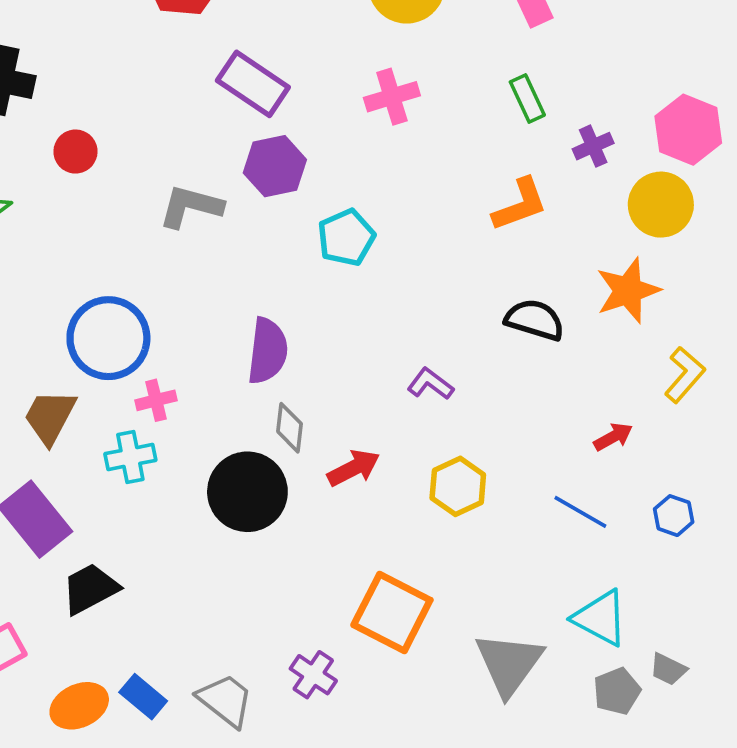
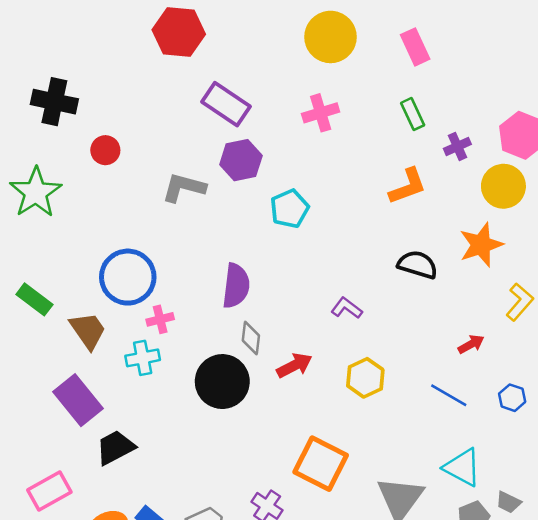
brown trapezoid: (50, 417) -> (88, 331), turned 117

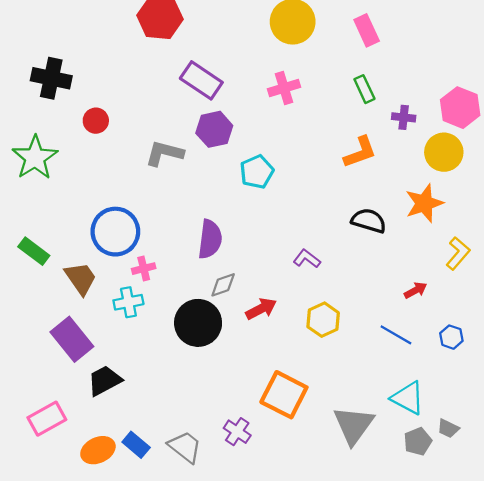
purple cross: (457, 146) -> (404, 117), turned 30
gray diamond: (251, 338) -> (223, 285), turned 64

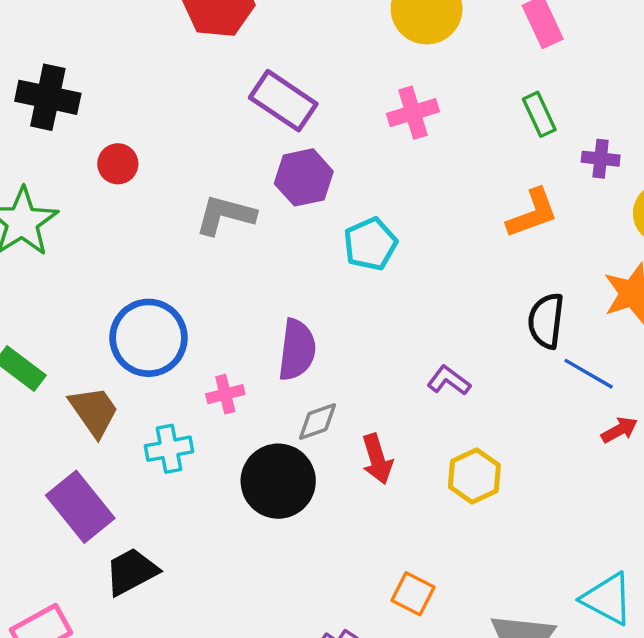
black semicircle: (369, 221) -> (546, 321), turned -100
pink cross: (144, 269) -> (225, 394), moved
red arrow: (261, 309) -> (377, 459), turned 100
blue line: (396, 335) -> (589, 374), moved
orange square: (284, 395) -> (413, 594), size x0.6

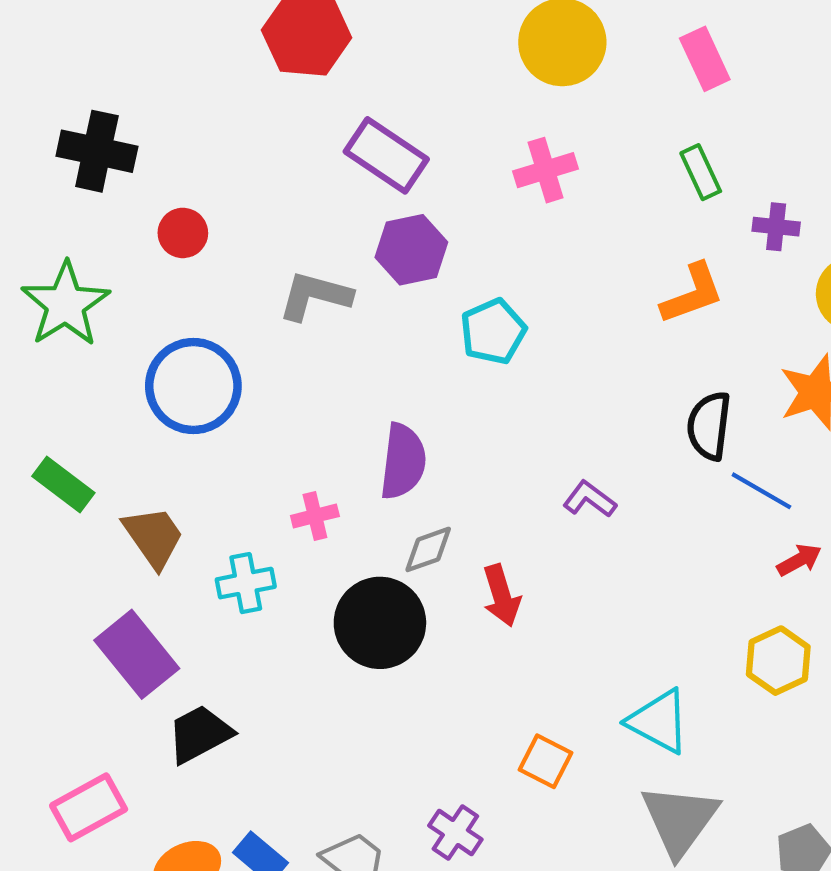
blue circle: (149, 338) -> (193, 386), moved
yellow hexagon: (474, 476) -> (778, 661), moved
cyan triangle: (607, 599) -> (659, 721), moved

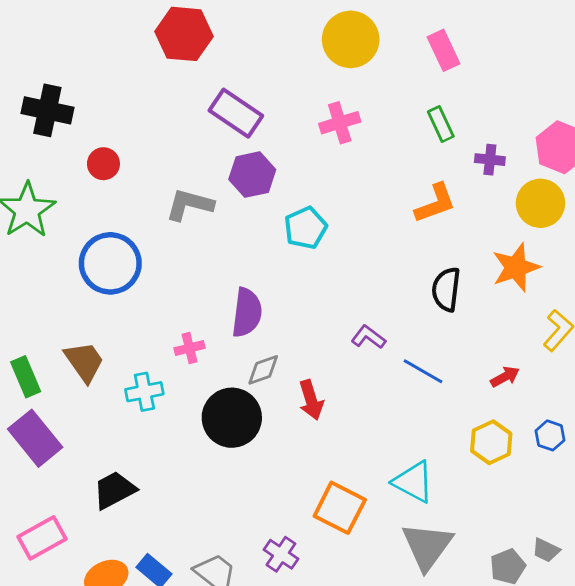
green rectangle: (63, 485) -> (26, 377), moved, turned 30
blue line: (761, 491) -> (423, 371), moved
purple rectangle: (137, 654) -> (35, 438), moved
orange square: (546, 761) -> (340, 508), size x1.5

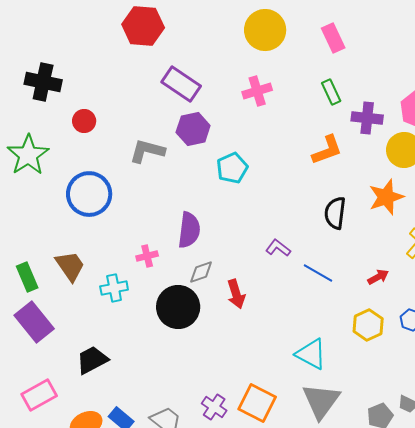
purple cross: (490, 160) -> (367, 118), size x1.4
orange square: (340, 508) -> (257, 403), moved

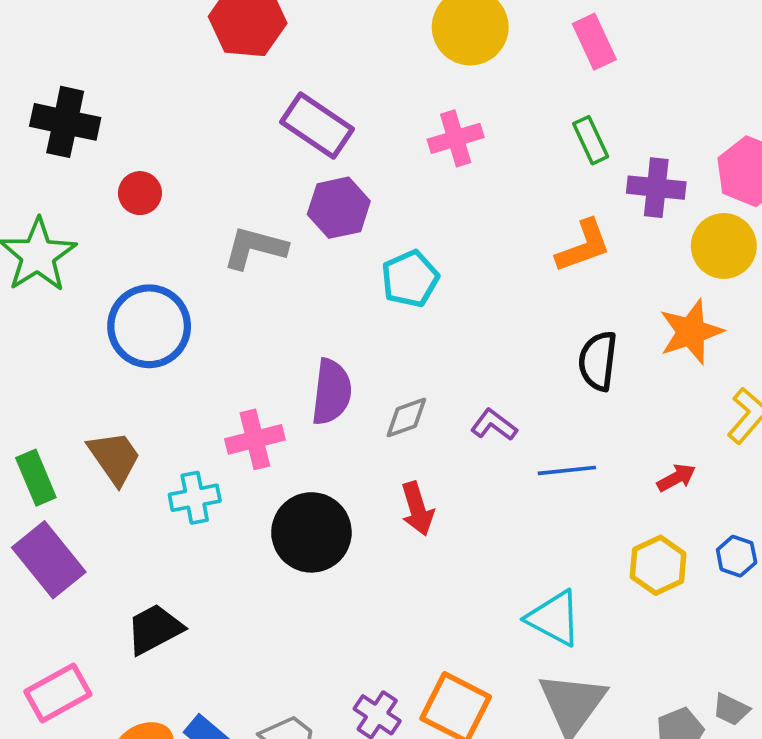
pink cross: (147, 256) -> (255, 439), size x1.4
gray diamond: (201, 272) -> (406, 417), moved
blue line: (318, 273) -> (567, 470), turned -36

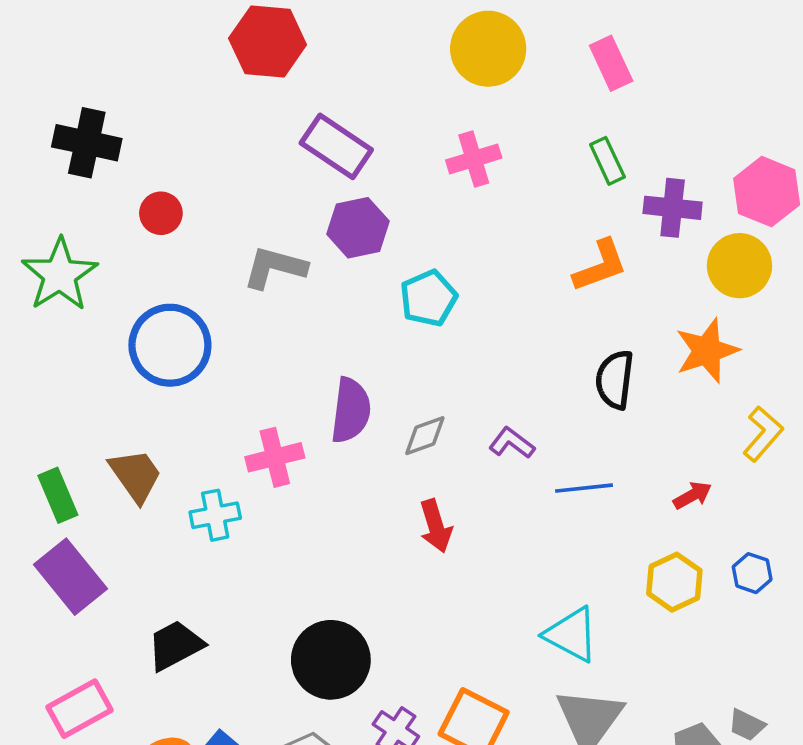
black circle: (311, 532) -> (331, 660), moved

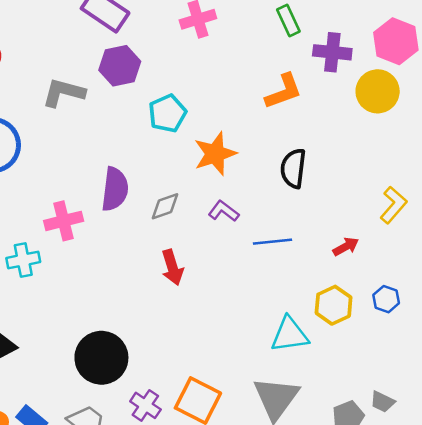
orange star: (707, 351) -> (215, 154), moved
cyan triangle: (571, 635) -> (290, 335), moved, turned -36

